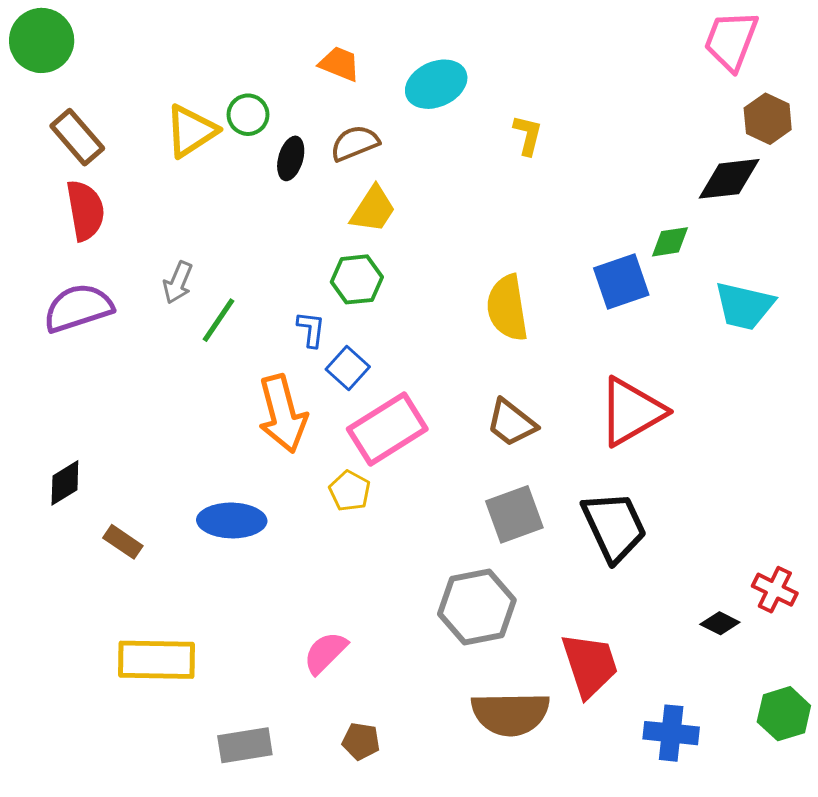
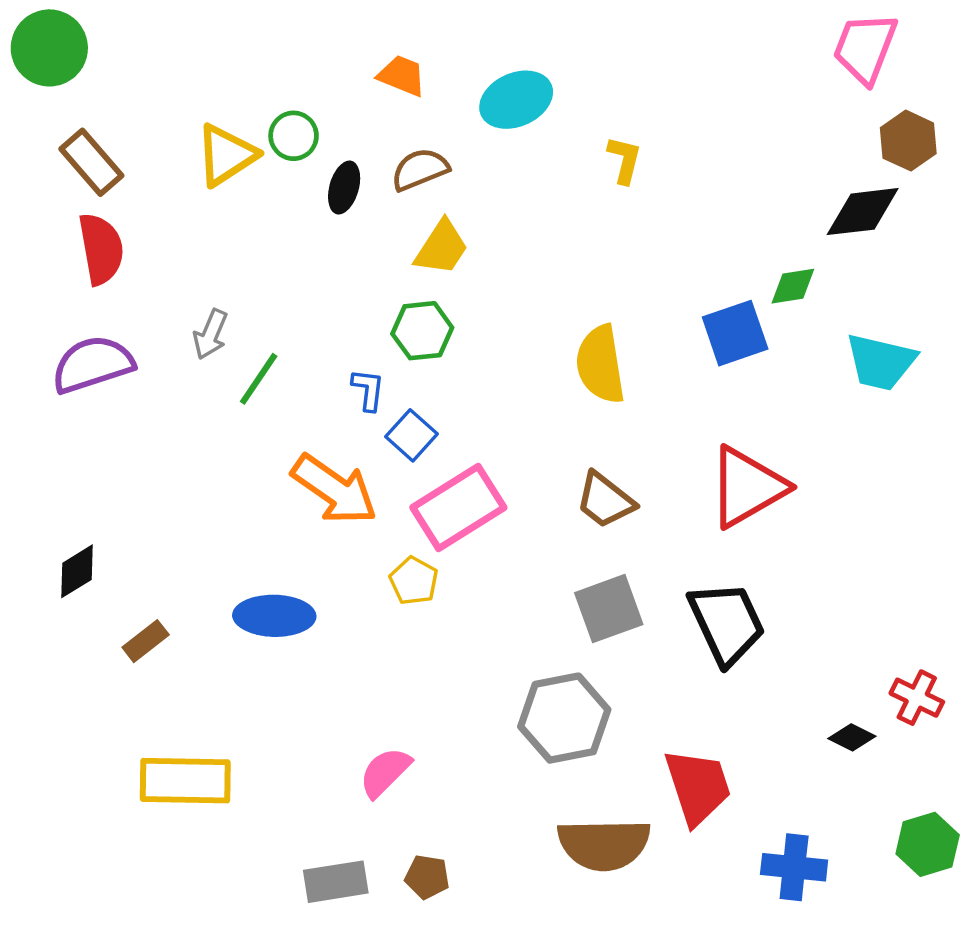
orange arrow: (283, 414) -> (334, 489), turned -40
brown rectangle: (123, 542) -> (146, 641), turned -72
gray rectangle: (245, 745) -> (336, 882), moved

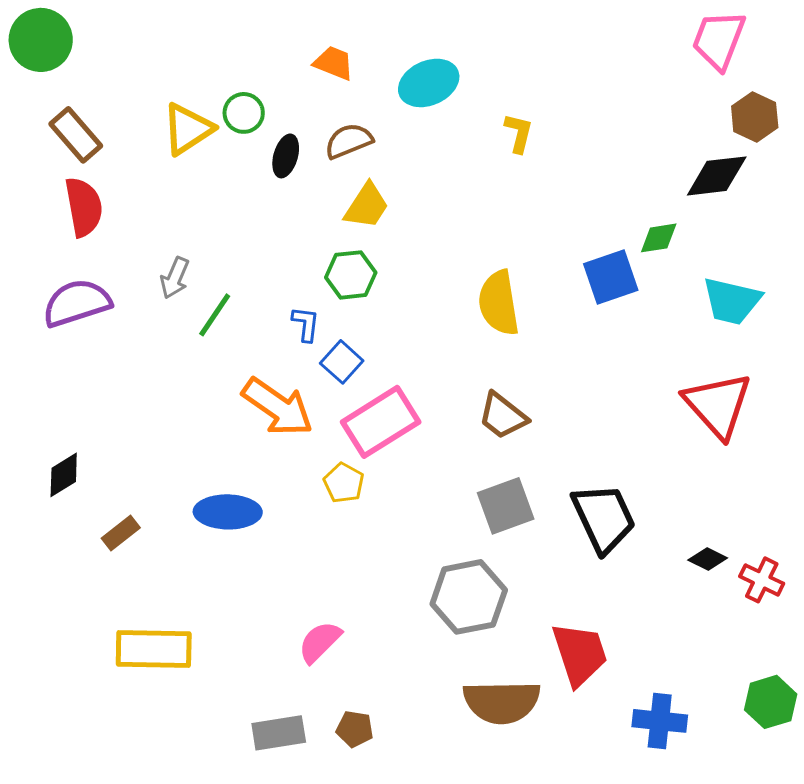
red triangle: (747, 487) -> (718, 405), moved, turned -42
black diamond: (852, 737) -> (708, 559), moved

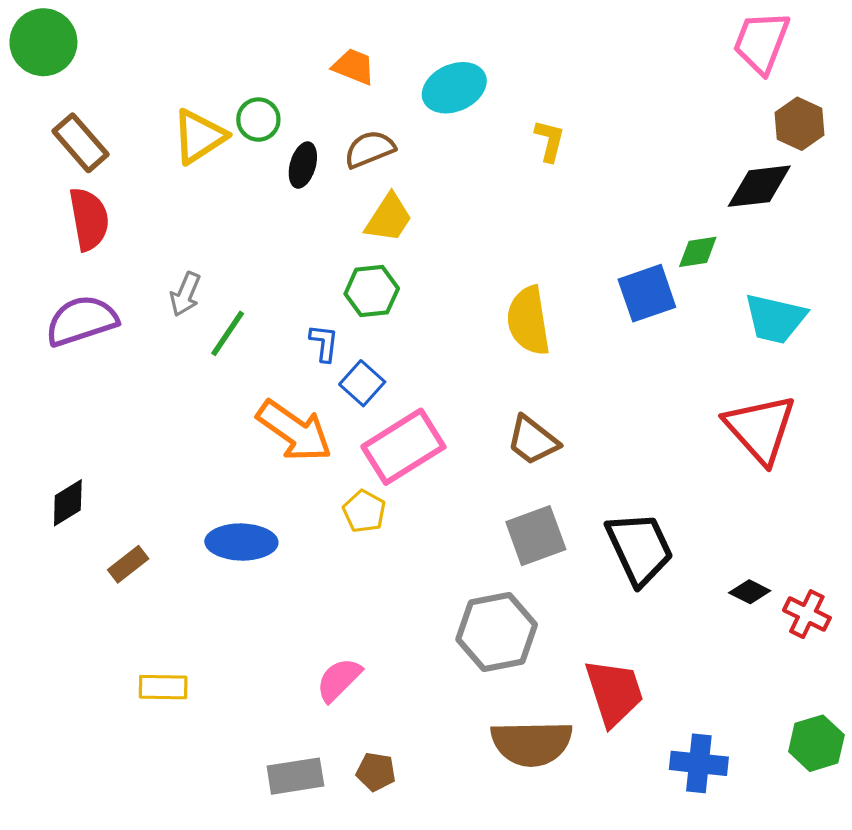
yellow rectangle: (154, 649) -> (163, 687), size x0.6

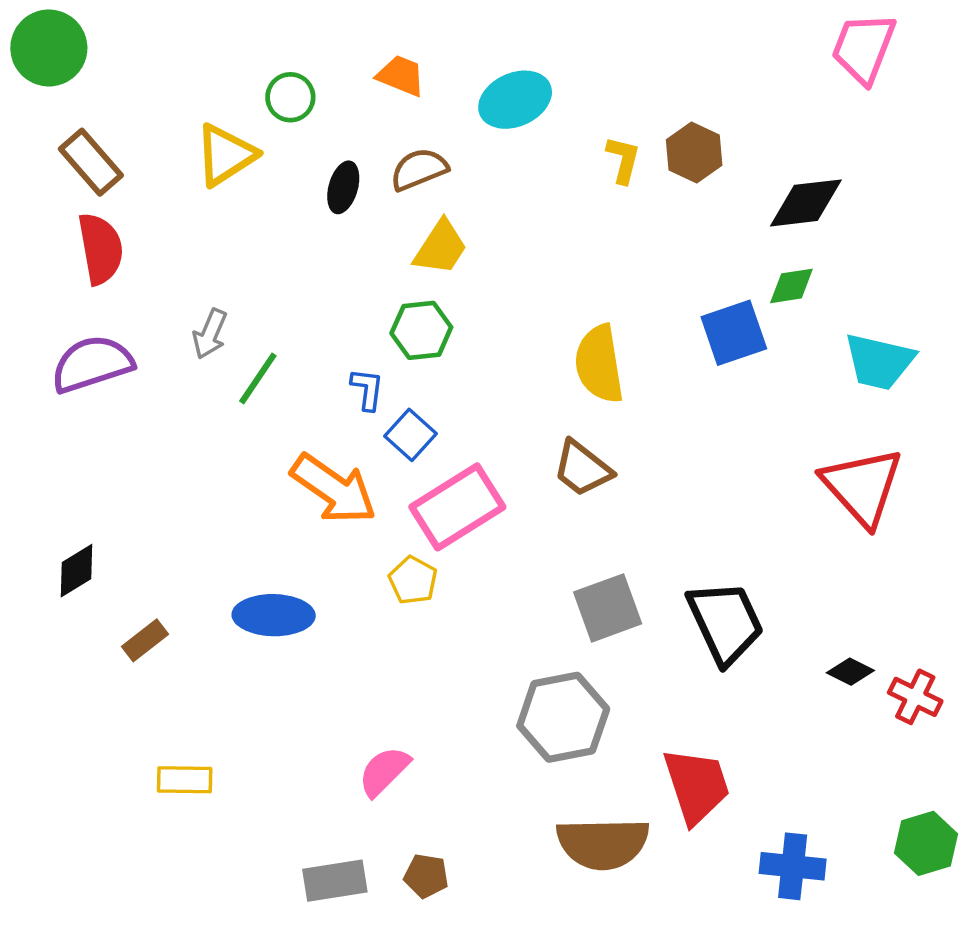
green circle: (258, 120) -> (290, 97), moved
brown hexagon: (799, 124) -> (694, 153), moved
black diamond: (759, 186) -> (806, 203), moved
brown trapezoid: (533, 440) -> (582, 469), moved

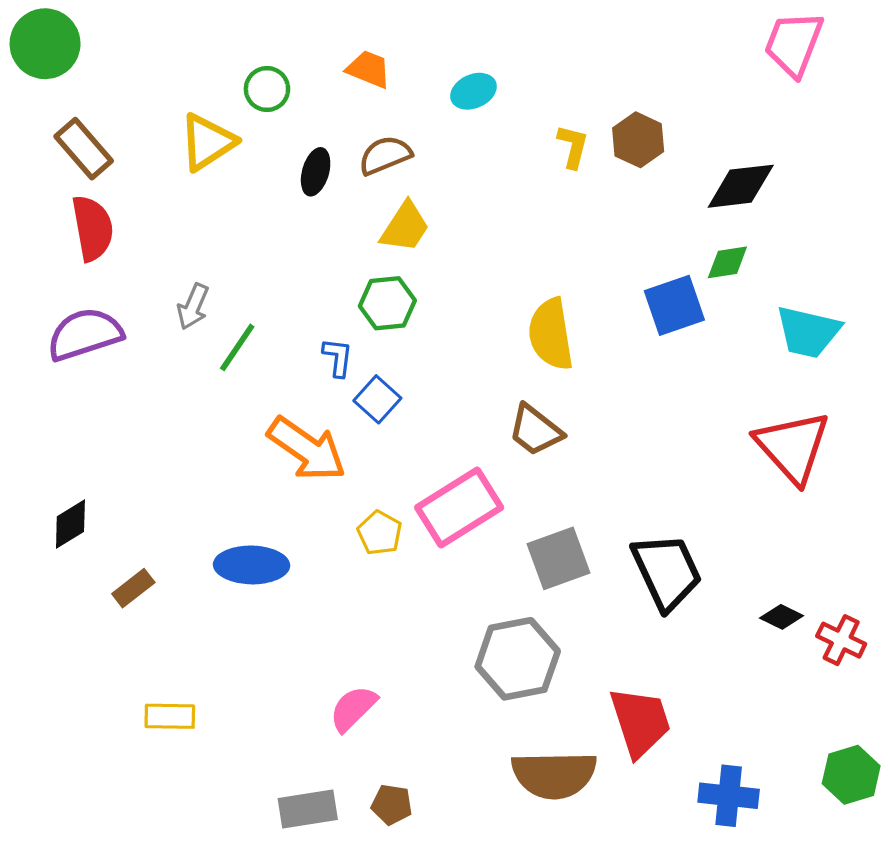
cyan ellipse: (515, 100) -> (473, 91), size x0.7
pink rectangle: (457, 507) -> (459, 508), moved

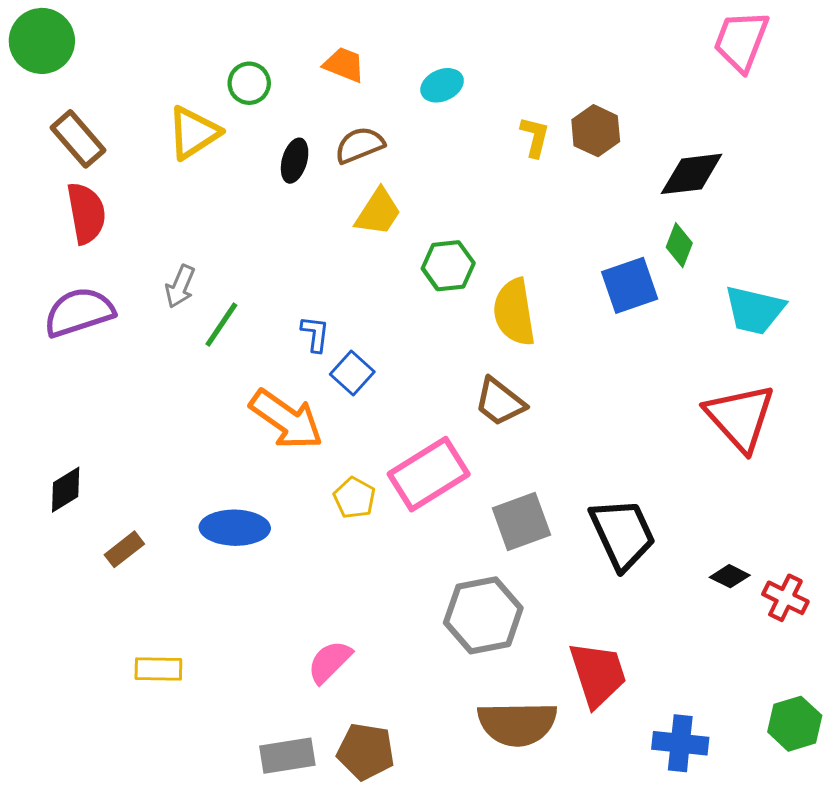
green diamond: (727, 262) -> (679, 245), turned -60
green hexagon: (387, 303) -> (448, 266), moved
brown pentagon: (392, 805) -> (366, 751), size x1.5

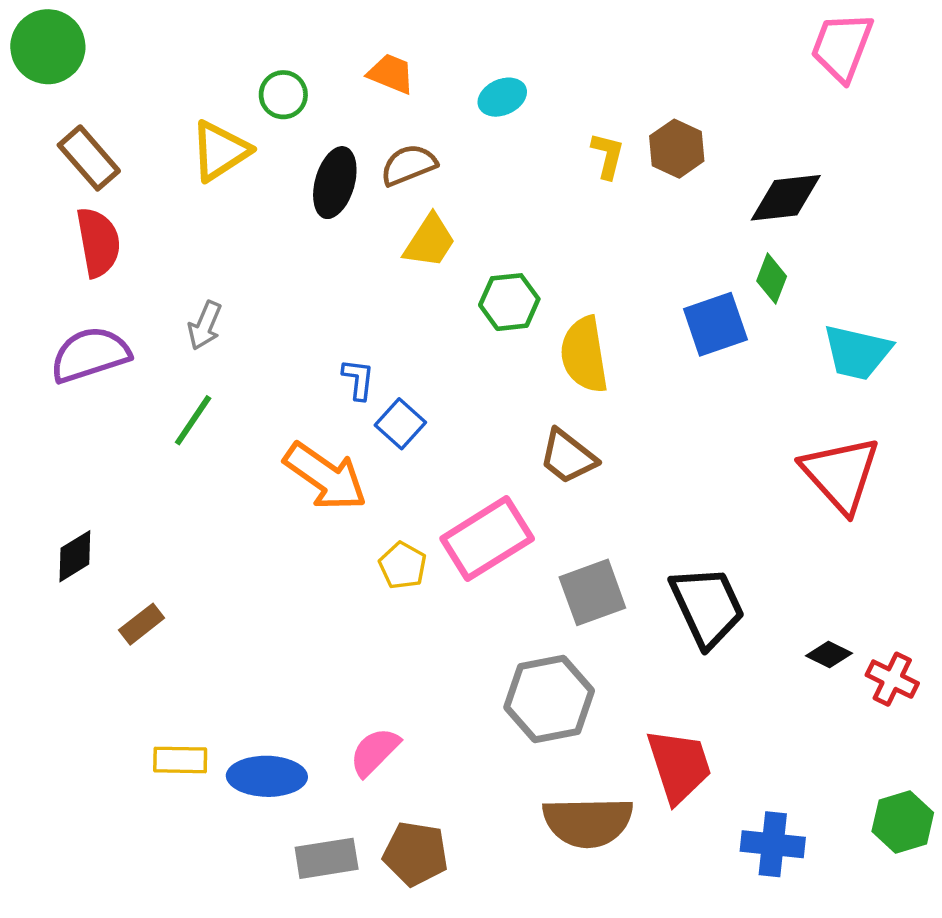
black ellipse: (295, 161) -> (335, 183), size x1.4
green line: (221, 325) -> (193, 420), moved
blue ellipse: (235, 528) -> (267, 776), moved

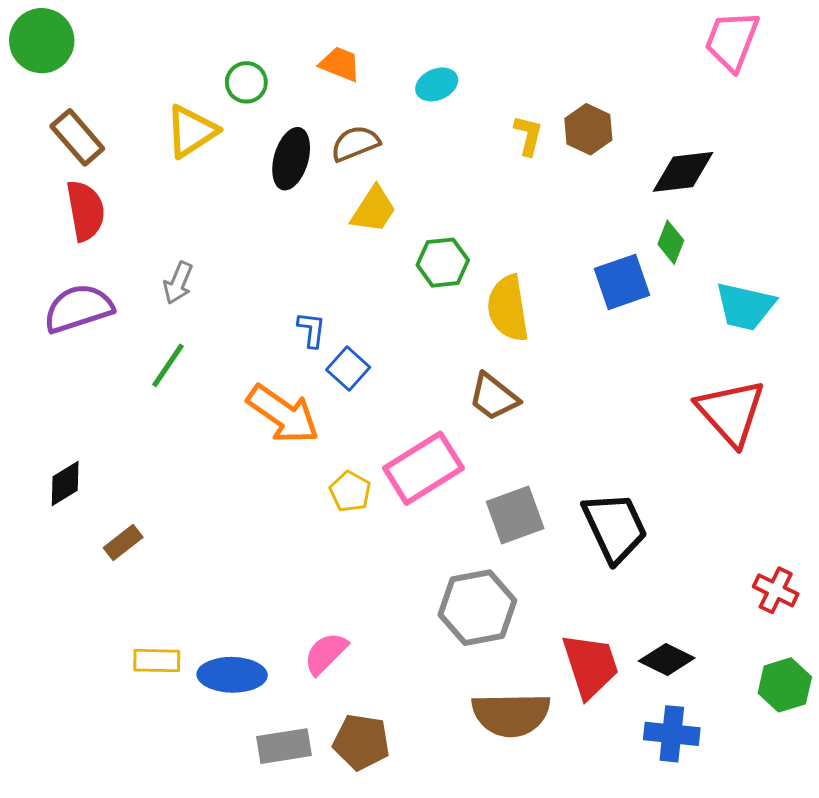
black diamond: (829, 655) -> (667, 660), moved, size x1.4
green hexagon: (903, 822) -> (785, 685), moved

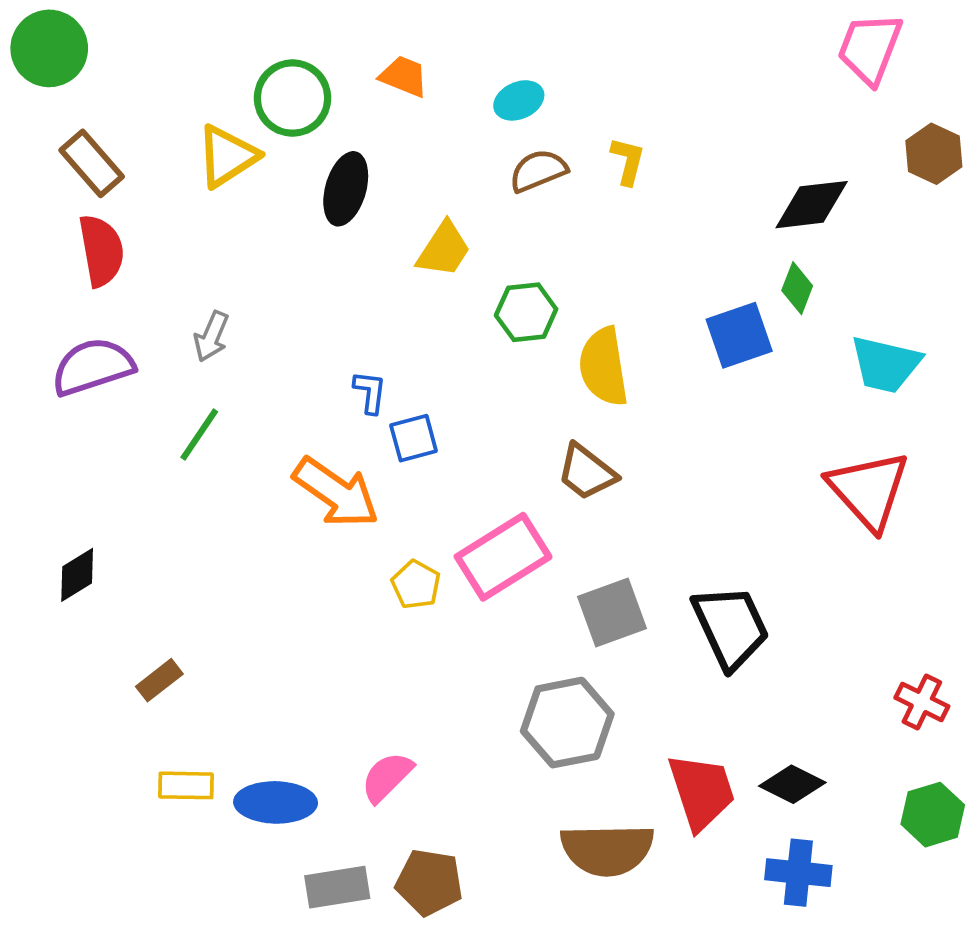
green circle: (246, 82) -> (292, 98), size x1.5
brown hexagon: (588, 129) -> (934, 154), moved
brown semicircle: (355, 143) -> (538, 171), moved
blue square: (348, 368) -> (414, 438), turned 33
brown rectangle: (123, 542) -> (159, 680), moved

